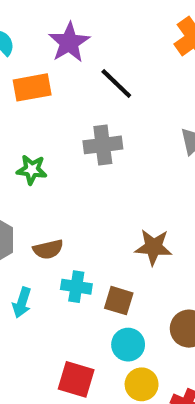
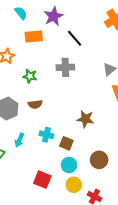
brown semicircle: (48, 249) -> (35, 104), moved

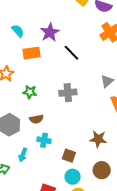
gray cross: (65, 67) -> (68, 93), moved
brown star: (85, 119) -> (98, 139), moved
cyan cross: (46, 135) -> (44, 140), moved

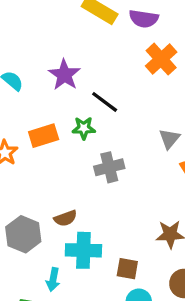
orange rectangle: (31, 53) -> (44, 136), moved
green star: (30, 92) -> (84, 128), moved
cyan cross: (44, 140) -> (83, 250), size x1.5

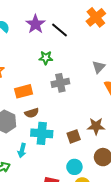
black line: (105, 102) -> (59, 30), moved
orange rectangle: (44, 136) -> (24, 91), moved
brown square: (127, 269) -> (74, 136), moved, turned -32

